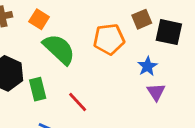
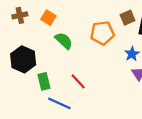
green semicircle: (59, 49) -> (64, 41), size x0.7
green rectangle: (38, 89) -> (44, 81), moved

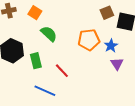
orange pentagon: (102, 33) -> (89, 40), moved
green rectangle: (44, 81) -> (36, 61), moved

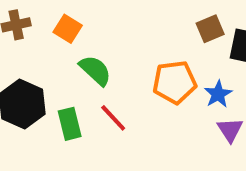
red line: (62, 71) -> (113, 118), moved

